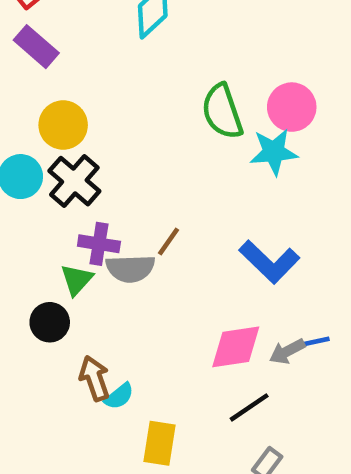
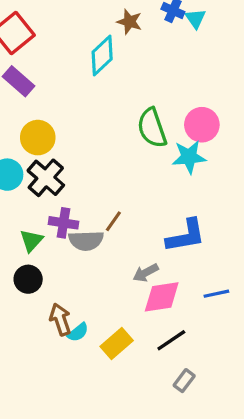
blue L-shape: (269, 262) -> (186, 236), turned -54
green triangle: (77, 280) -> (31, 241), moved
gray arrow: (287, 351) -> (146, 273), moved
yellow rectangle: (159, 443) -> (117, 344), moved, turned 40

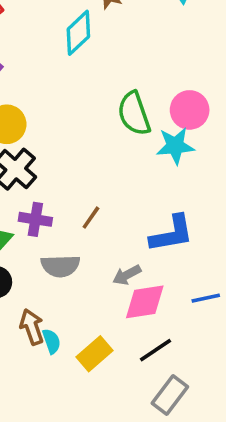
gray semicircle: (86, 241) -> (60, 266), moved
cyan semicircle: (78, 332) -> (52, 341), turned -70
gray rectangle: (184, 381) -> (170, 395), size x1.5

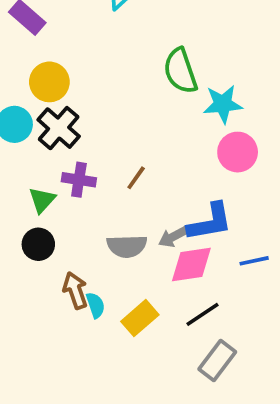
pink circle: (190, 110) -> (238, 152), moved
blue L-shape: (172, 234) -> (210, 222), moved
gray semicircle: (60, 266) -> (127, 246), moved

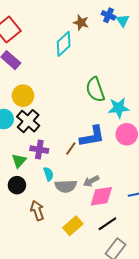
blue L-shape: (210, 222) -> (92, 136), moved
cyan semicircle: (96, 305) -> (48, 174), moved

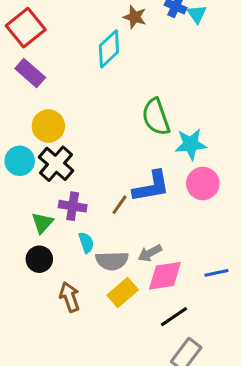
yellow rectangle: (73, 226) -> (123, 292), moved

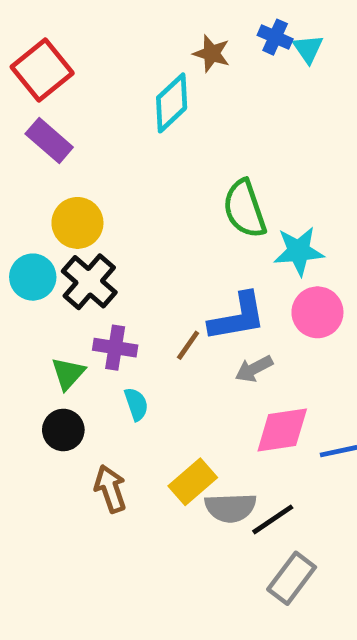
gray arrow: (150, 253) -> (254, 369), moved
gray semicircle: (112, 261) -> (230, 508), moved
pink diamond: (165, 276) -> (282, 430), moved

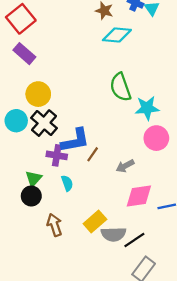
cyan diamond: (172, 103) -> (117, 35), moved, turned 48
blue L-shape: (237, 317) -> (75, 140), moved
green triangle: (68, 374) -> (34, 179), moved

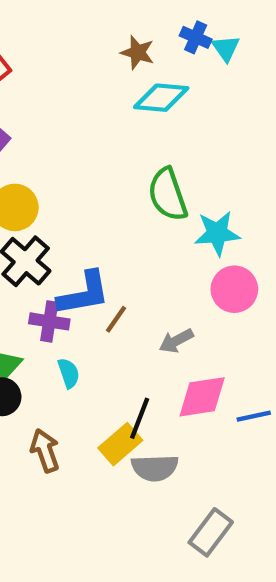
black line: (134, 240) -> (140, 418), moved, turned -35

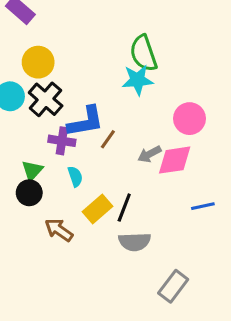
cyan star: (217, 233) -> (138, 80), moved
pink diamond: (202, 397) -> (175, 160), moved
yellow rectangle: (120, 444) -> (97, 209), moved
brown arrow: (45, 451) -> (59, 230), turned -36

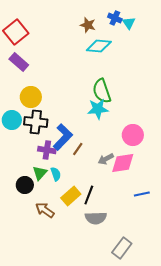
black cross: (46, 99) -> (36, 122), turned -35
blue L-shape: (86, 122) -> (63, 137), turned -36
green triangle: (32, 171) -> (40, 173), moved

